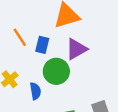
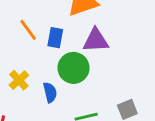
purple triangle: (76, 49) -> (96, 40), turned 30

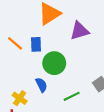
purple triangle: (96, 40) -> (79, 31), moved
yellow cross: (19, 80) -> (20, 98), moved

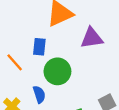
orange line: (15, 43) -> (15, 62), moved

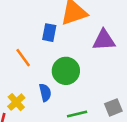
blue rectangle: (39, 47) -> (49, 33), moved

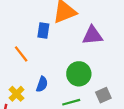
green circle: (66, 71) -> (79, 74), moved
blue semicircle: (45, 93) -> (42, 84), turned 35

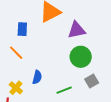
blue rectangle: (43, 31) -> (22, 29), moved
green circle: (79, 74) -> (81, 57), moved

